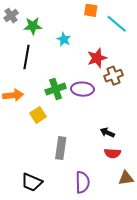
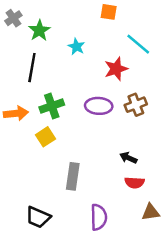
cyan line: (117, 24) -> (138, 44), moved
green star: (33, 26) -> (39, 31), turned -30
brown cross: (114, 76) -> (136, 105), moved
green cross: (56, 89) -> (52, 106), moved

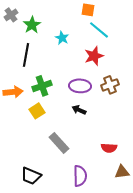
cyan line: (138, 44) -> (99, 30), moved
black arrow: (128, 158) -> (79, 110), moved
gray rectangle: (73, 176) -> (59, 143), turned -50

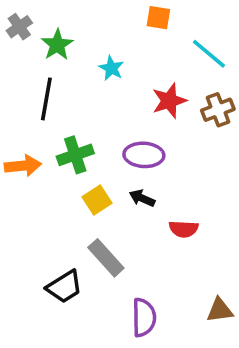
cyan line: (99, 30) -> (209, 54), moved
brown cross: (110, 85) -> (218, 110), moved
yellow square: (37, 111) -> (97, 200), moved
red semicircle: (109, 148) -> (184, 229), moved
black trapezoid: (31, 176) -> (64, 287), moved, turned -55

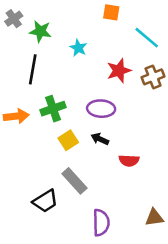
green star: (57, 45) -> (40, 31), turned -30

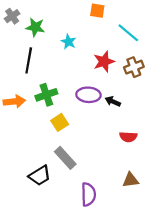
black arrow: (100, 139) -> (113, 101), moved
red semicircle: (129, 161) -> (128, 137), moved
brown triangle: (154, 218) -> (131, 180), moved

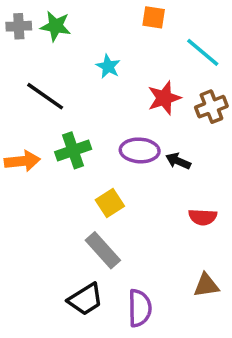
gray cross: (12, 16) -> (19, 26), turned 32
green star: (35, 27) -> (56, 26), moved
black line: (29, 60) -> (45, 96), turned -65
yellow square: (60, 122) -> (110, 203), moved
black trapezoid: (40, 176) -> (85, 299), moved

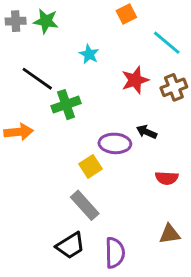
orange square: (154, 17) -> (126, 14), turned -36
green cross: (73, 150) -> (66, 105), moved
purple ellipse: (140, 150) -> (115, 143), moved

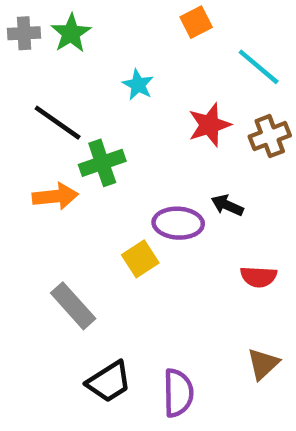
green star: (46, 21) -> (71, 33), turned 30
orange arrow: (19, 132) -> (55, 196), moved
gray rectangle: (85, 205) -> (73, 306), moved
brown triangle: (170, 234) -> (263, 364), turned -35

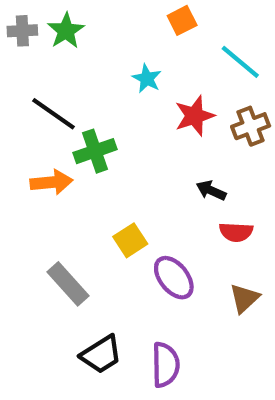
cyan star: (138, 85) -> (147, 78), moved
purple ellipse: (178, 223) -> (174, 278), moved, turned 48
red semicircle: (259, 277) -> (236, 232), moved
brown triangle: (263, 364) -> (244, 298), moved

